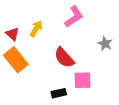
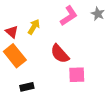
gray star: (105, 44) -> (98, 14), moved
black rectangle: (59, 93) -> (27, 87), moved

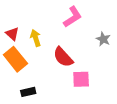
gray star: (98, 14) -> (103, 39), moved
yellow arrow: (34, 27) -> (36, 38), moved, turned -49

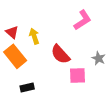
pink L-shape: (73, 17) -> (82, 20), moved
gray star: (103, 39) -> (99, 58), moved

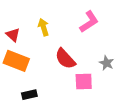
yellow arrow: (34, 36) -> (43, 27), moved
orange rectangle: (15, 56) -> (16, 61), turned -30

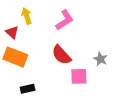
pink L-shape: (89, 22) -> (64, 20), moved
yellow arrow: (43, 27) -> (27, 16), moved

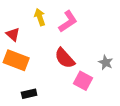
yellow arrow: (27, 16) -> (40, 17), moved
pink square: (79, 76) -> (83, 81), turned 30

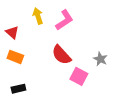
orange rectangle: (16, 60) -> (15, 57), size x0.7
black rectangle: (29, 94) -> (18, 89), moved

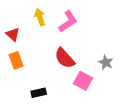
orange rectangle: (15, 57) -> (16, 60), turned 49
black rectangle: (18, 89) -> (39, 93), moved

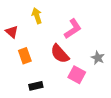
pink L-shape: (68, 21) -> (73, 29), moved
orange rectangle: (16, 60) -> (25, 56), moved

